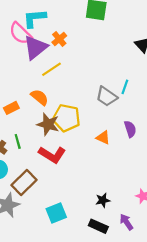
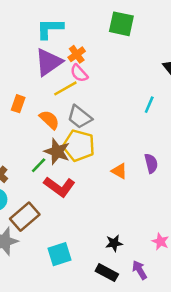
pink semicircle: (20, 33) -> (79, 73), moved, size x0.7
cyan line: (125, 87) -> (149, 105), moved
gray trapezoid: (107, 97) -> (80, 117), moved
orange rectangle: (11, 108) -> (18, 104), moved, turned -48
green line: (18, 141) -> (39, 165), moved, turned 56

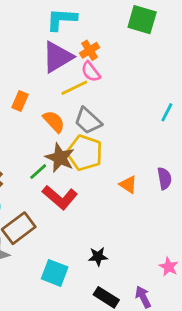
black star: (114, 243) -> (98, 257), moved
cyan square: (59, 254) -> (55, 273), turned 35

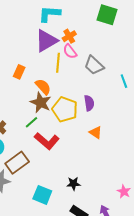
yellow line: (74, 88) -> (58, 63), turned -60
cyan line: (167, 112) -> (124, 81), turned -48
gray trapezoid: (88, 121) -> (94, 65), moved
brown star: (60, 158) -> (41, 103), moved
purple semicircle: (164, 178) -> (89, 103), moved

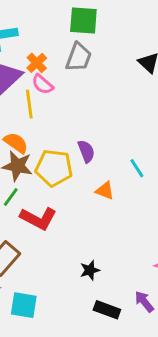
gray trapezoid: (94, 65) -> (79, 57), moved, turned -100
cyan line: (124, 81) -> (137, 168), moved
cyan square: (42, 195) -> (24, 305), moved

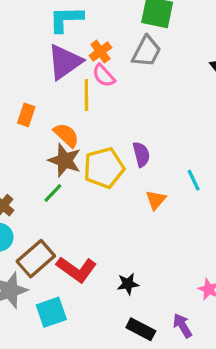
yellow pentagon: (54, 168) -> (104, 168), turned -30
orange triangle: (105, 191) -> (156, 200), turned 42
red L-shape: (38, 218) -> (76, 269), moved
cyan square: (24, 305) -> (51, 312), turned -36

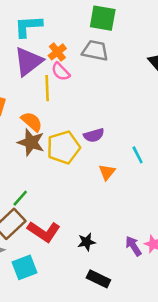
gray trapezoid: (147, 51) -> (95, 51), turned -104
purple semicircle: (141, 154) -> (94, 135), turned 90
green line: (53, 193) -> (20, 198), moved
purple arrow: (182, 326) -> (133, 246), moved

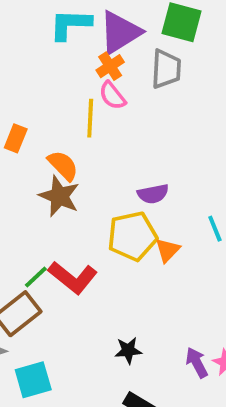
gray trapezoid: (95, 51) -> (166, 69), turned 76
purple triangle: (28, 61) -> (120, 32), moved
yellow pentagon: (63, 147) -> (132, 236), moved
red L-shape: (44, 231) -> (73, 278), moved

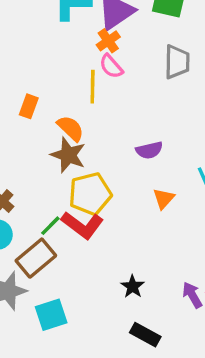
gray trapezoid: (166, 69) -> (177, 62), moved
yellow pentagon: (132, 236) -> (90, 194), moved
black star: (128, 350) -> (133, 287), turned -30

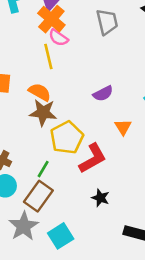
orange cross: (108, 41) -> (51, 19), size x1.5
red L-shape: (82, 225) -> (93, 158), moved, turned -52
black star: (133, 287) -> (100, 198), moved

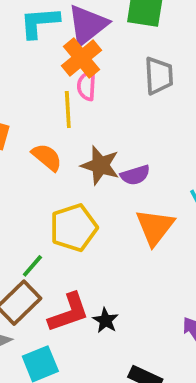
pink semicircle: (58, 38) -> (87, 86), turned 48
brown star: (43, 113) -> (100, 165), moved
orange triangle: (123, 127) -> (155, 227), size x1.6
red L-shape: (93, 158) -> (69, 313), moved

